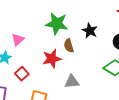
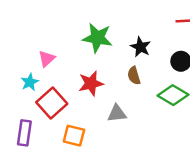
brown semicircle: (69, 46) -> (134, 76), moved
red square: (22, 74) -> (52, 103), size x1.6

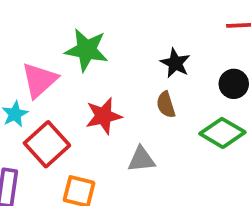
green star: (97, 38) -> (87, 50), moved
pink triangle: (47, 59) -> (39, 80), size x1.5

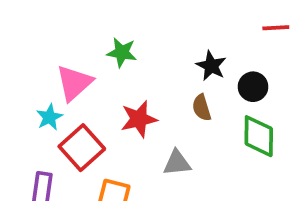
green star: (87, 50) -> (122, 52), size x0.7
black circle: (234, 84) -> (253, 87), moved
green diamond: (222, 133) -> (259, 136), turned 60

